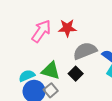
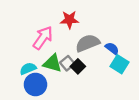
pink arrow: (41, 31) -> (43, 38), moved
gray square: (51, 90) -> (67, 63), moved

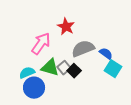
red star: (69, 20) -> (66, 27), turned 30

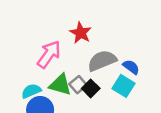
cyan square: (113, 69) -> (124, 86), moved

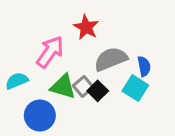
blue semicircle: (131, 67) -> (144, 66), turned 42
cyan semicircle: (31, 91) -> (17, 81), moved

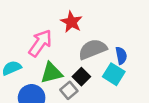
green triangle: (63, 87) -> (51, 73), turned -30
gray square: (83, 87) -> (69, 90), moved

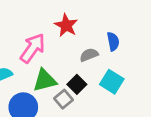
gray semicircle: (93, 49) -> (89, 55), size x0.6
blue semicircle: (121, 56) -> (113, 41), moved

